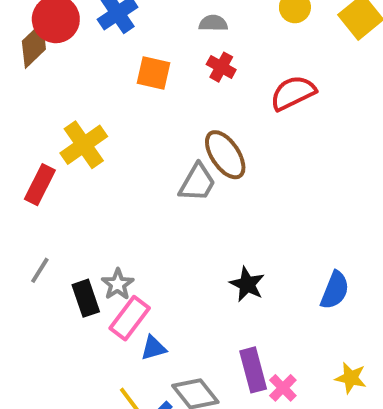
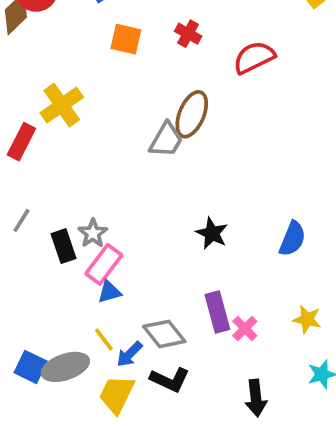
brown ellipse: (225, 155) -> (192, 114), turned 57
blue triangle: (153, 348) -> (109, 292), moved

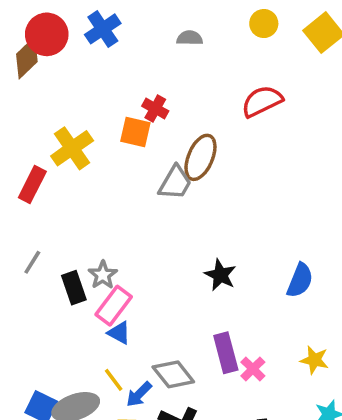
red cross: (188, 34) -> (155, 109), moved
orange square: (126, 39) -> (135, 132), moved
blue triangle: (109, 292) -> (119, 333), turned 45

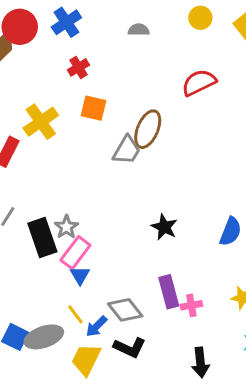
red cross: (155, 109) -> (78, 67), moved, turned 30
black rectangle: (74, 288) -> (42, 238), size x1.4
blue triangle: (119, 333) -> (80, 275), turned 30
pink cross: (253, 369) -> (191, 305), turned 35

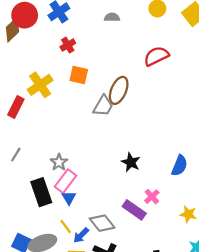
black rectangle: (42, 238) -> (41, 192), moved
purple rectangle: (169, 292) -> (134, 210), turned -40
pink cross: (191, 305) -> (152, 197), moved, turned -32

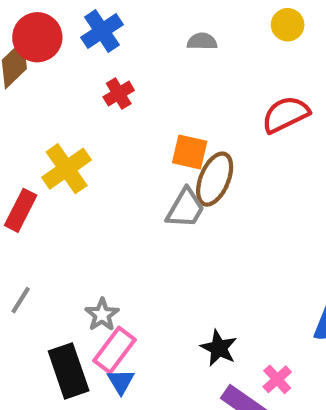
orange square: (79, 75) -> (190, 152), moved
black star: (131, 162) -> (219, 348), moved

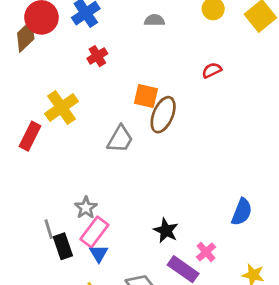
red semicircle: (286, 114) -> (212, 70), size x0.6
gray trapezoid: (185, 208) -> (120, 139), moved
gray line: (21, 300) -> (49, 229), moved, turned -48
black rectangle: (69, 371) -> (63, 246), size x0.7

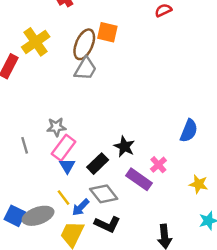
brown ellipse: (163, 115) -> (84, 44), moved
gray star: (86, 208) -> (56, 127), turned 30
black rectangle: (63, 246) -> (98, 164), moved, turned 65

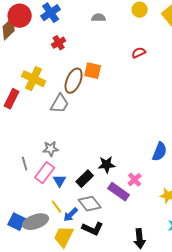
yellow cross: (36, 42) -> (34, 79), turned -30
gray trapezoid: (85, 69) -> (60, 104), moved
black star: (124, 146) -> (107, 165), turned -30
pink rectangle: (64, 148) -> (45, 173), moved

